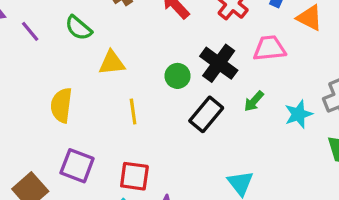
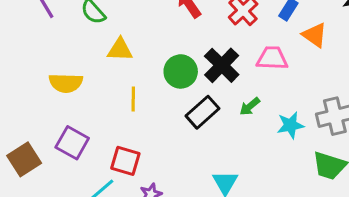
green circle: (178, 76) -> (181, 71), size x1.4
yellow semicircle: (61, 105) -> (66, 83), turned -104

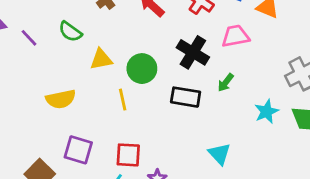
green circle: (181, 71) -> (142, 69), moved
black rectangle: (202, 112) -> (186, 97), turned 64
cyan star: (290, 125) -> (267, 112), moved

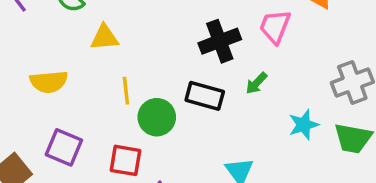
pink trapezoid: (235, 36) -> (275, 27), turned -64
black cross: (193, 52) -> (220, 41), turned 32
green circle: (142, 69) -> (157, 117), moved

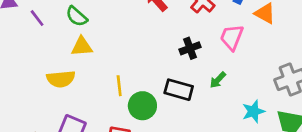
yellow triangle: (104, 37) -> (82, 46), moved
black cross: (220, 41) -> (190, 48), size x0.7

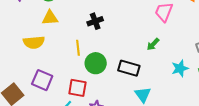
black cross: (190, 48) -> (95, 21), moved
black rectangle: (179, 90) -> (129, 68), moved

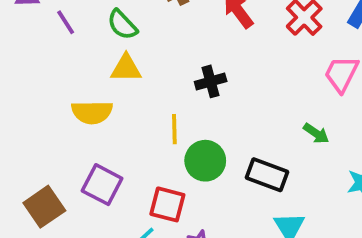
green arrow: (153, 44) -> (316, 133), turned -104

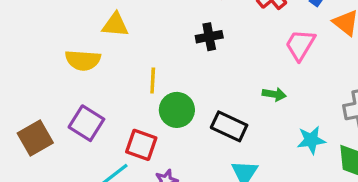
black cross: (211, 81) -> (209, 37), moved
green arrow: (316, 133) -> (274, 94), turned -30

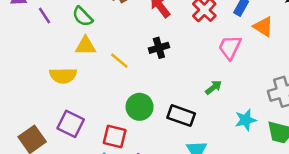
yellow line: (153, 81) -> (119, 61), moved, turned -48
green arrow: (274, 94) -> (214, 87), turned -42

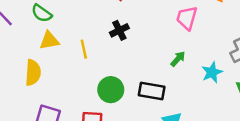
yellow line: (119, 61) -> (84, 49), turned 48
yellow semicircle: (63, 76) -> (33, 73), turned -75
cyan star: (246, 120) -> (212, 72), moved

